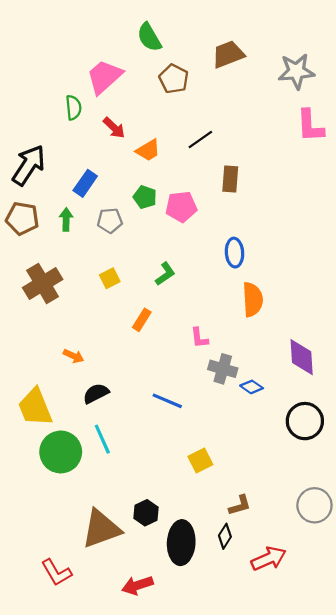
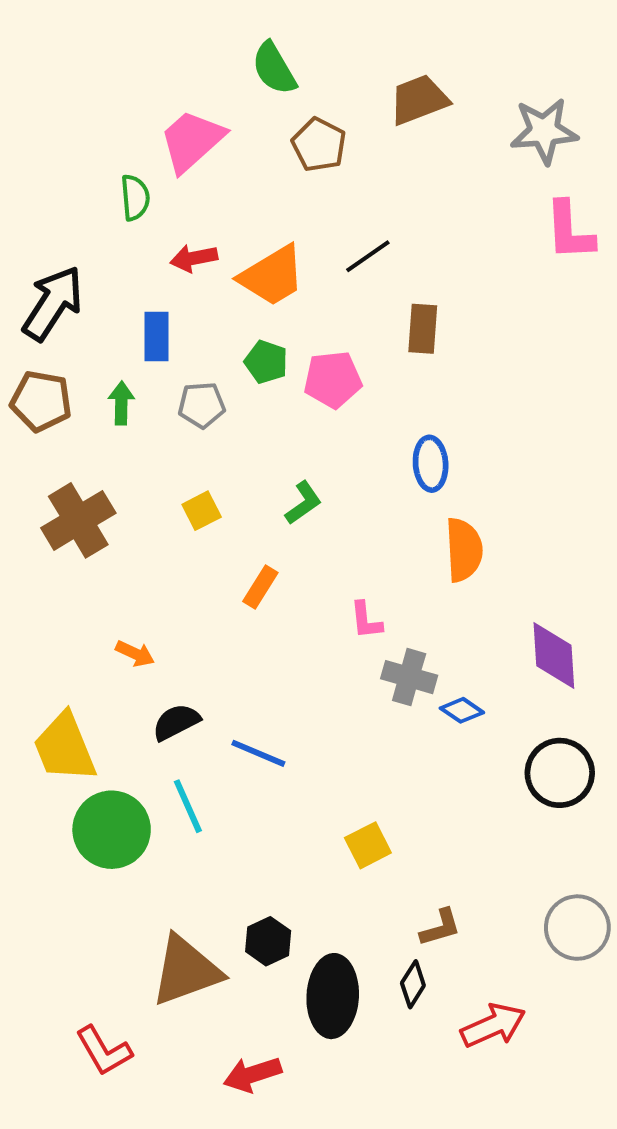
red arrow: (114, 128) -> (194, 258), moved, turned 125
orange trapezoid: (148, 150) -> (272, 276), size x1.5
blue rectangle: (85, 183) -> (157, 336), turned -35
blue line: (167, 401) -> (258, 753), moved

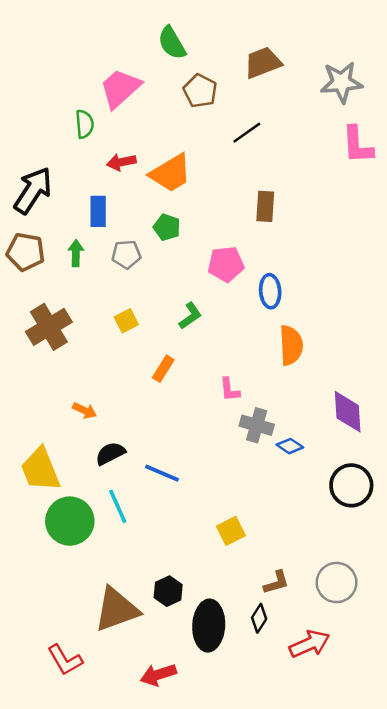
black line: (368, 256) -> (247, 133), moved
pink pentagon: (333, 380) -> (226, 264), moved
gray circle: (577, 928) -> (337, 583), moved

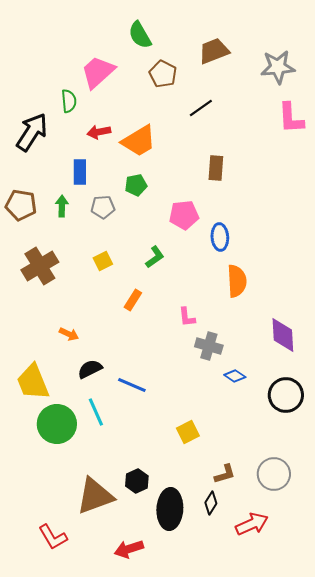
black arrow: (33, 190) -> (32, 132), moved
green pentagon: (167, 227) -> (136, 185), turned -30
blue diamond: (290, 446) -> (235, 376), moved

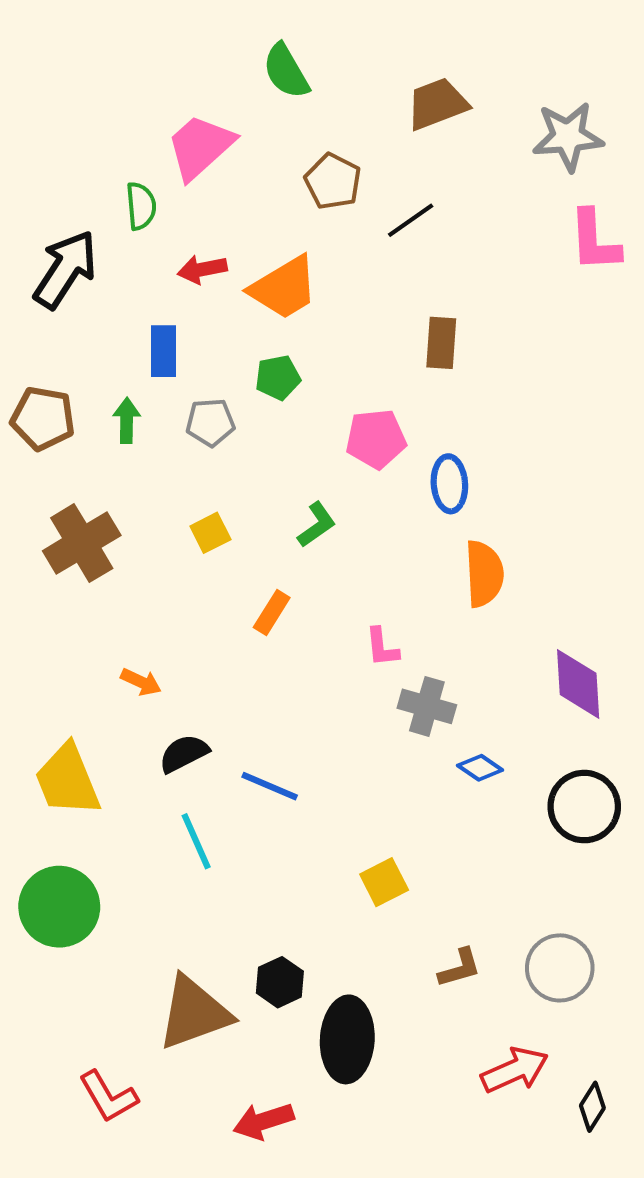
brown pentagon: (163, 74) -> (333, 181), moved
green circle: (57, 424) -> (59, 907), moved
black diamond: (211, 503) -> (592, 1107), moved

